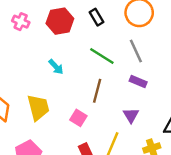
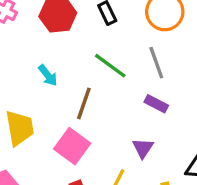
brown line: (97, 91) -> (84, 103), moved
pink square: (78, 118) -> (72, 146), size x1.5

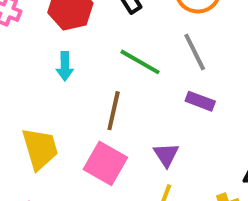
cyan arrow: (48, 75) -> (65, 66), moved, turned 45
purple triangle: (143, 148) -> (166, 155), moved

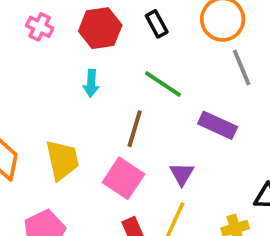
gray line: (195, 52) -> (242, 68), moved
purple rectangle: (200, 101) -> (218, 125), size x1.4

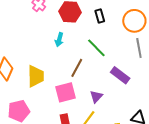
pink square: (123, 178) -> (66, 92), turned 30

